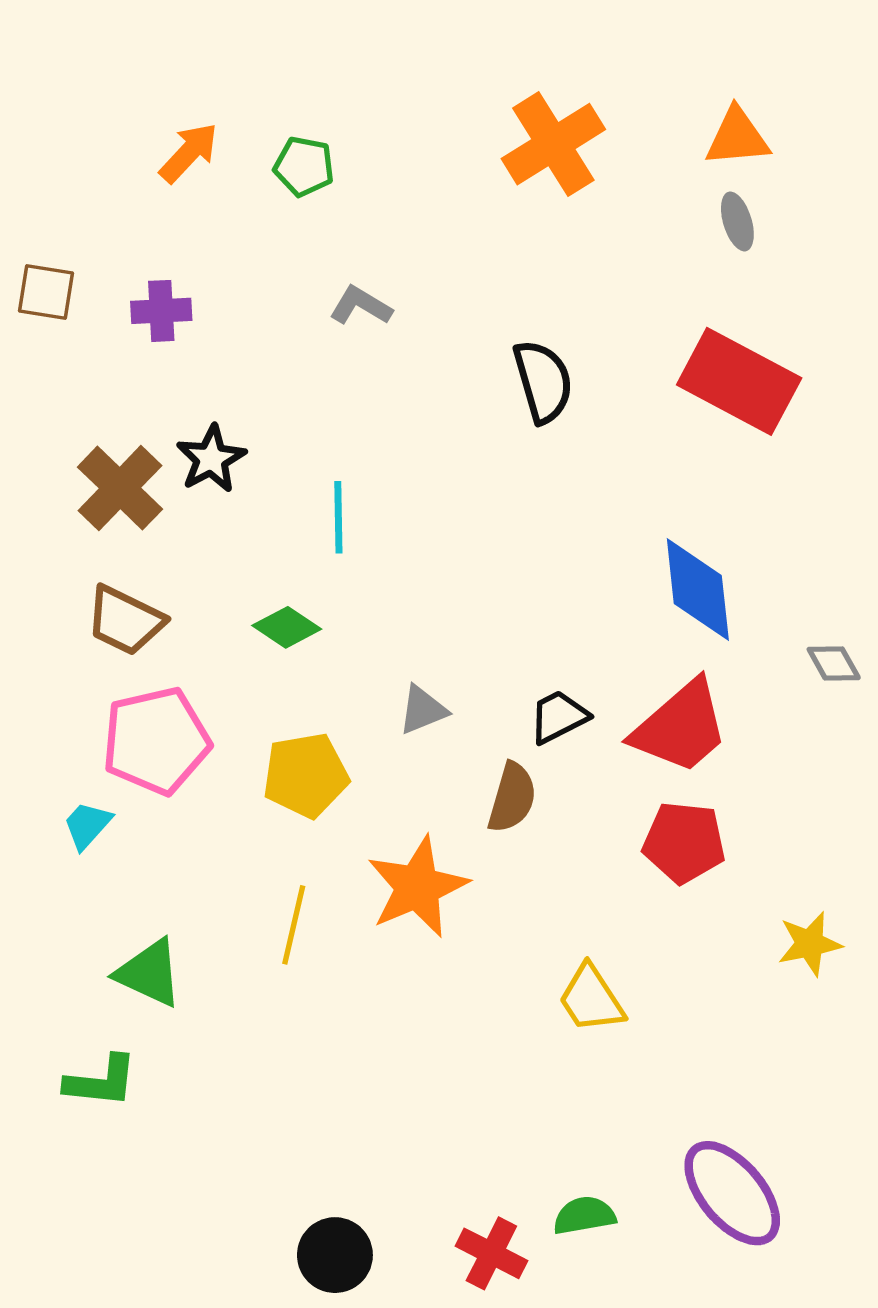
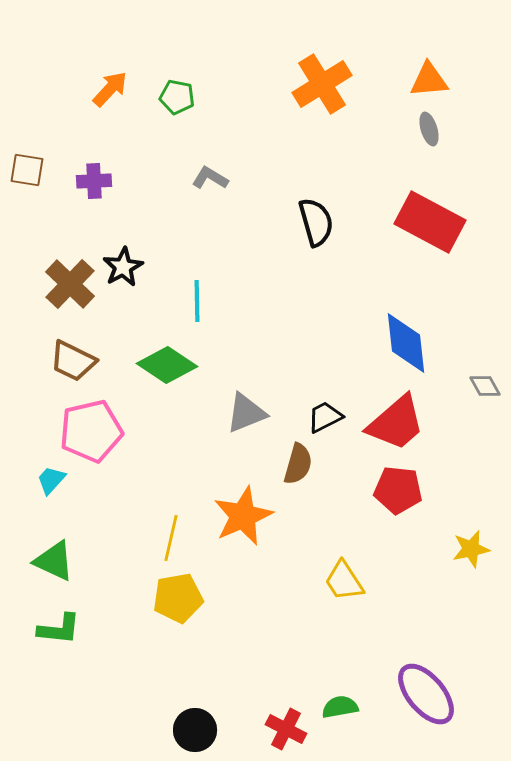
green diamond: (287, 627) -> (167, 365), size x1.5
gray triangle: (423, 710) -> (246, 413), size x1.4
yellow pentagon: (306, 775) -> (178, 598), moved
green triangle: (149, 973) -> (54, 561), moved

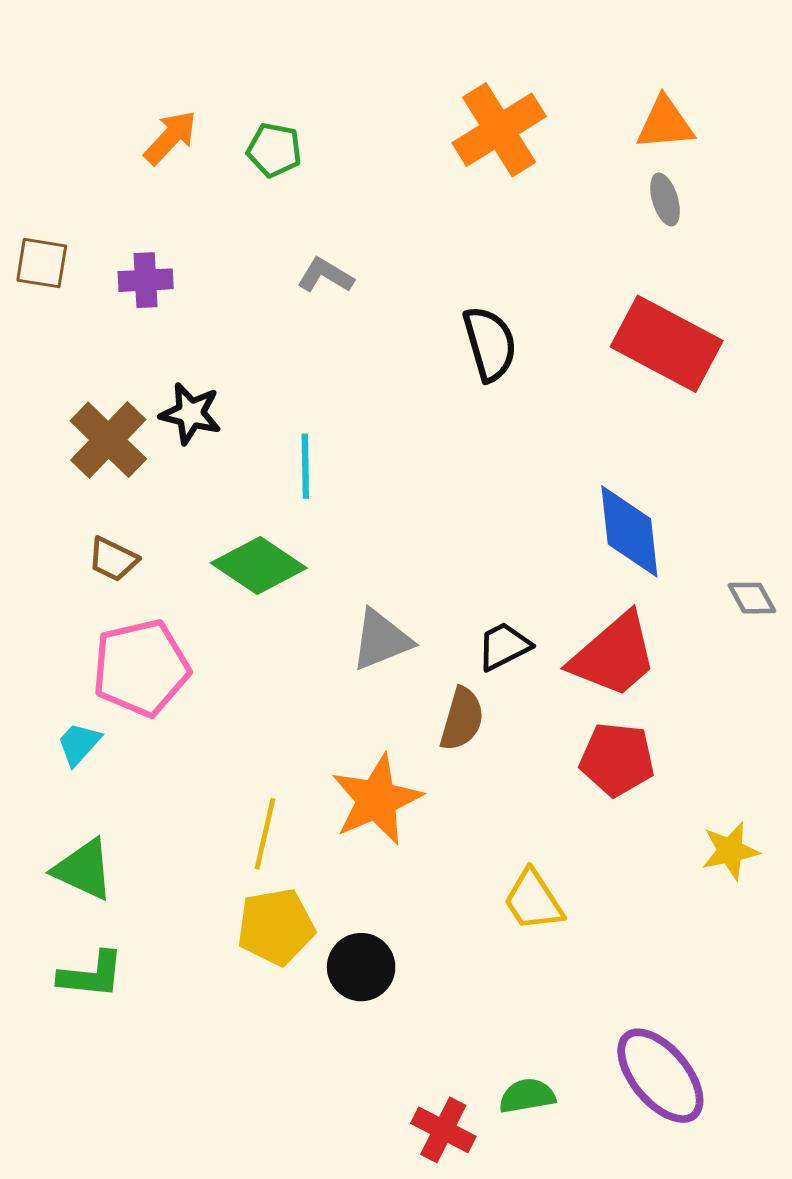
black star: (123, 267) -> (191, 413), turned -30
brown trapezoid: (73, 361) -> (113, 559), size x0.7
black circle: (195, 730) -> (361, 967), moved

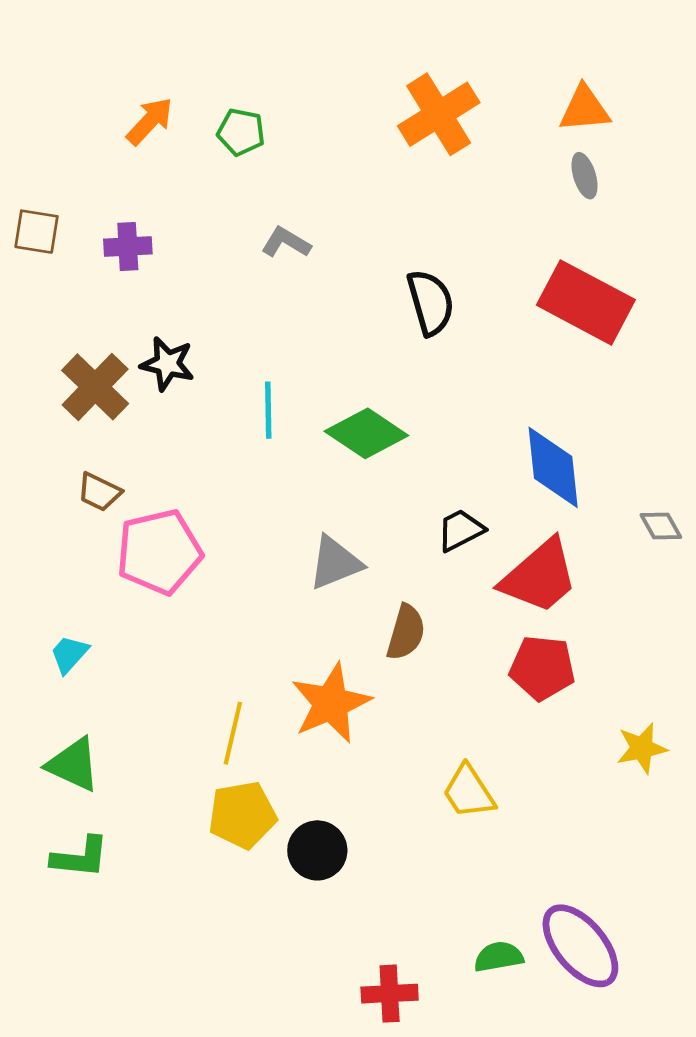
green diamond: (259, 565) -> (366, 433), moved
black trapezoid: (504, 646) -> (460, 530), moved
pink pentagon: (141, 668) -> (159, 552), moved
green semicircle: (527, 1096) -> (499, 957), moved
red cross: (443, 1130) -> (390, 994), turned -30

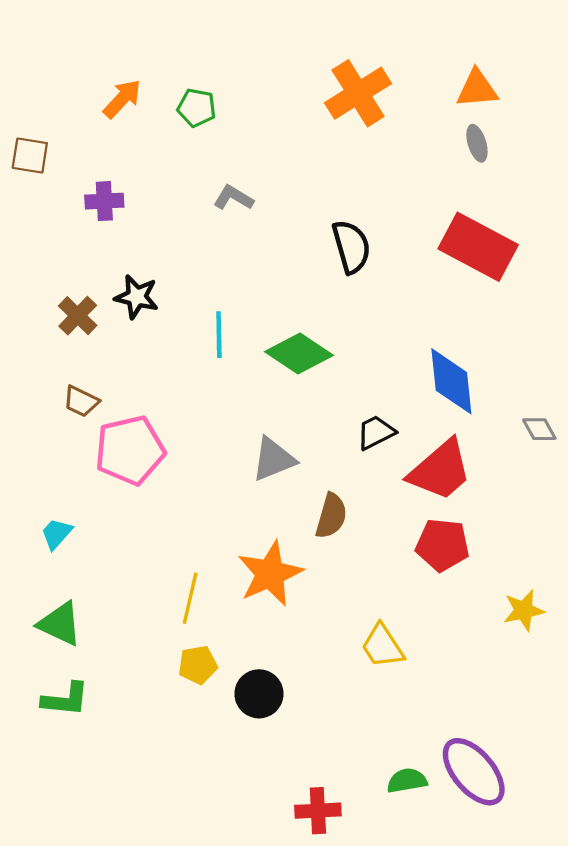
brown square: (37, 232) -> (30, 155), moved
brown cross: (95, 387) -> (78, 316), size x0.7
yellow pentagon: (242, 815) -> (198, 665), size x0.7

